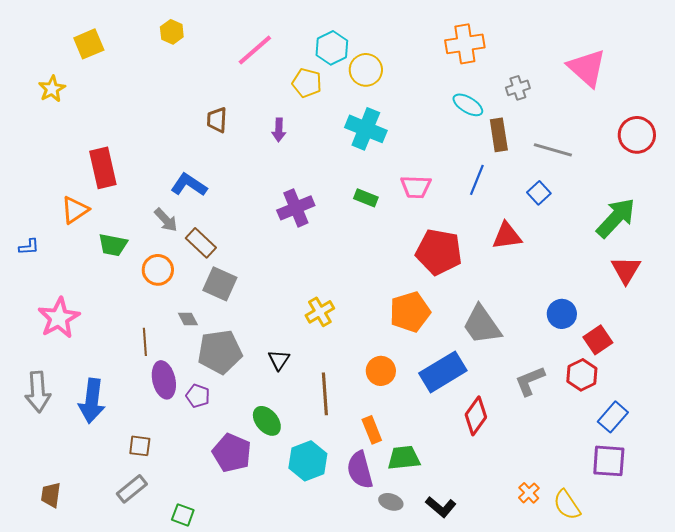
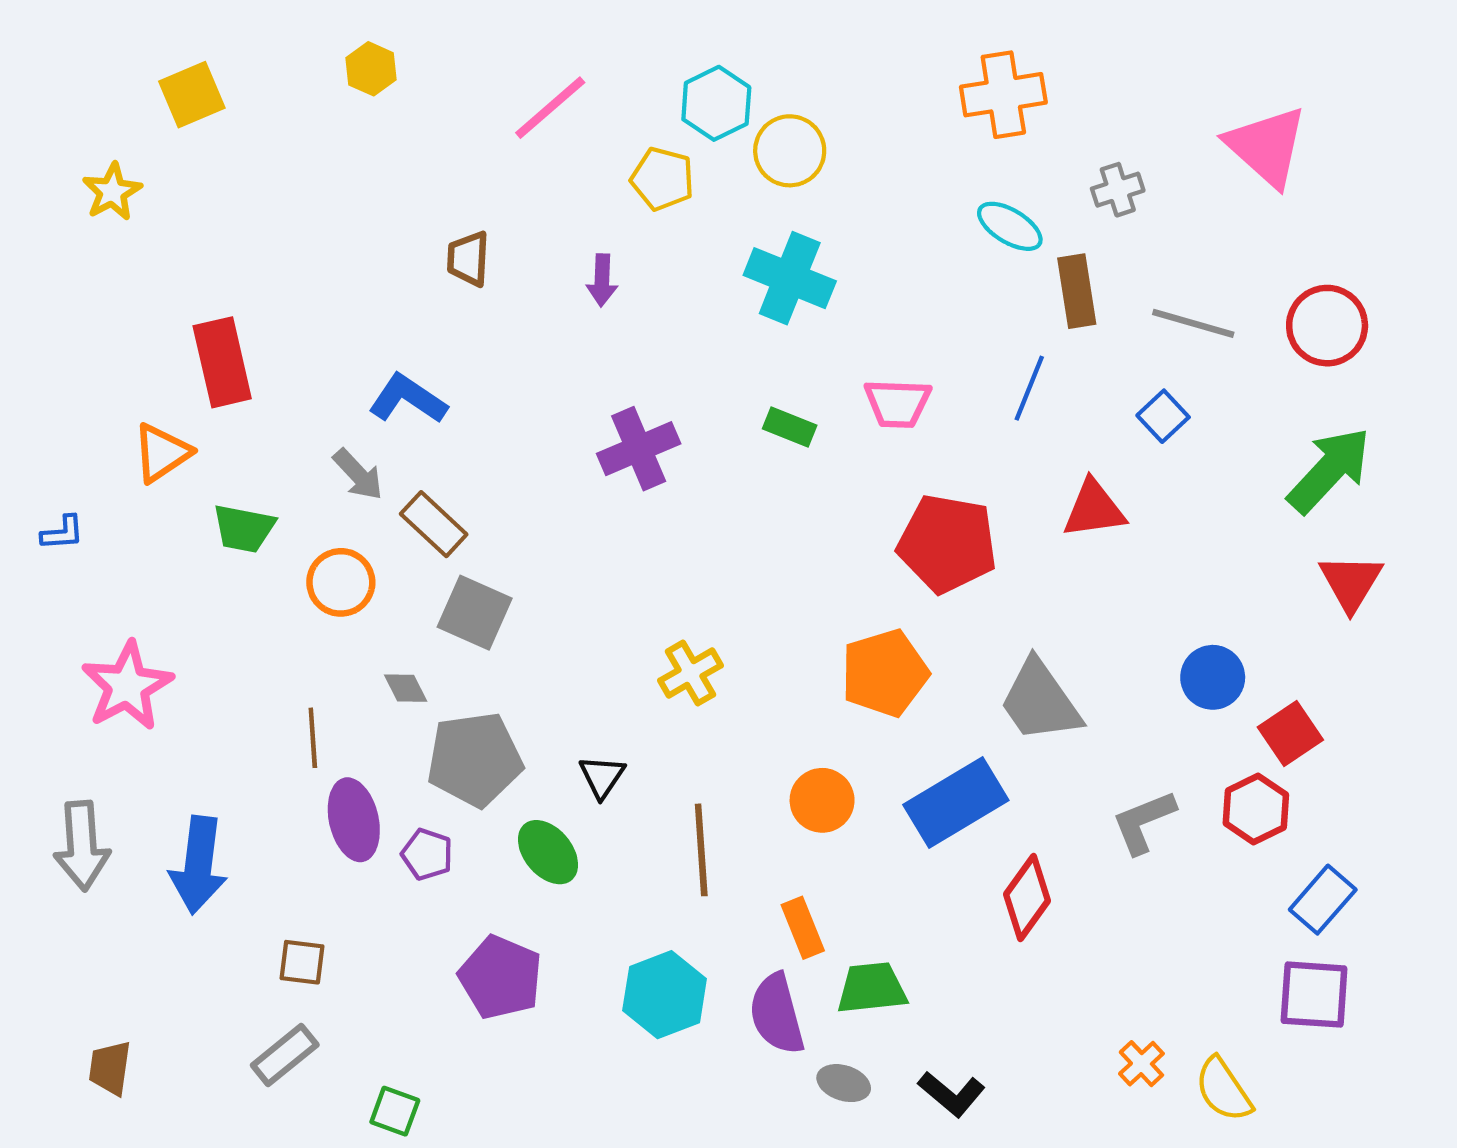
red circle: (637, 135) -> (1327, 326), moved
green ellipse: (267, 421) -> (548, 852), moved

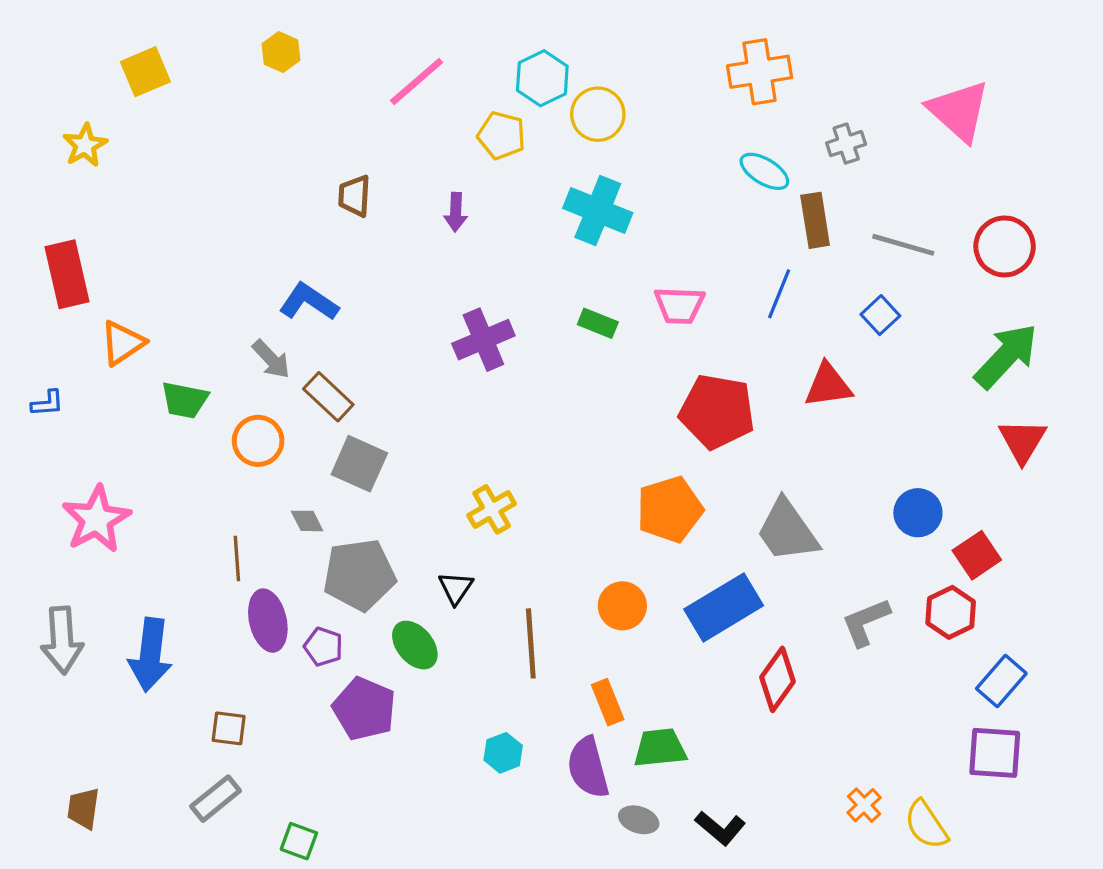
red rectangle: (222, 362) -> (67, 274), moved
yellow cross: (690, 673) -> (492, 509), moved
purple pentagon: (501, 977) -> (364, 709), moved
cyan hexagon: (665, 995) -> (503, 753), size x0.6

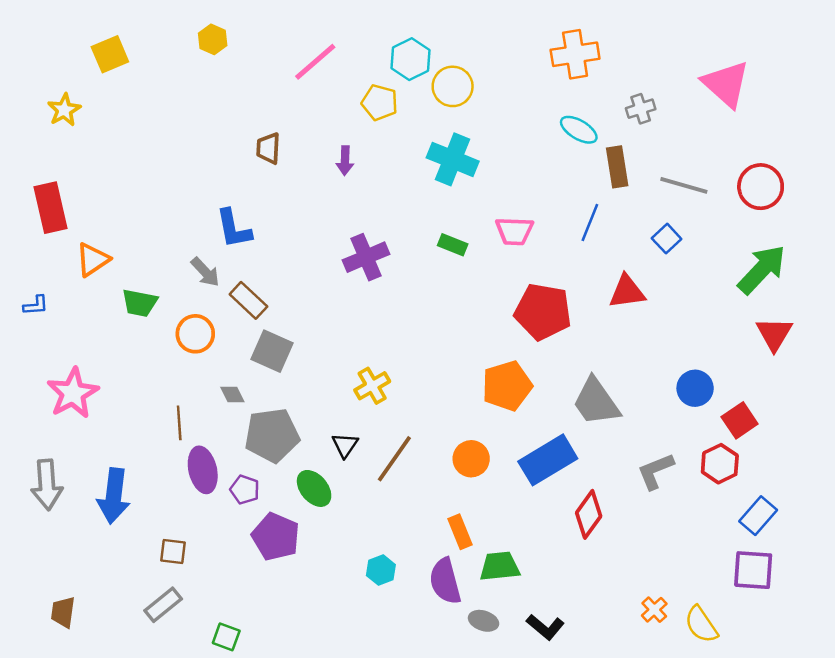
blue L-shape: (309, 302) -> (234, 229), turned -135
brown line: (531, 643) -> (394, 459), moved, turned 39

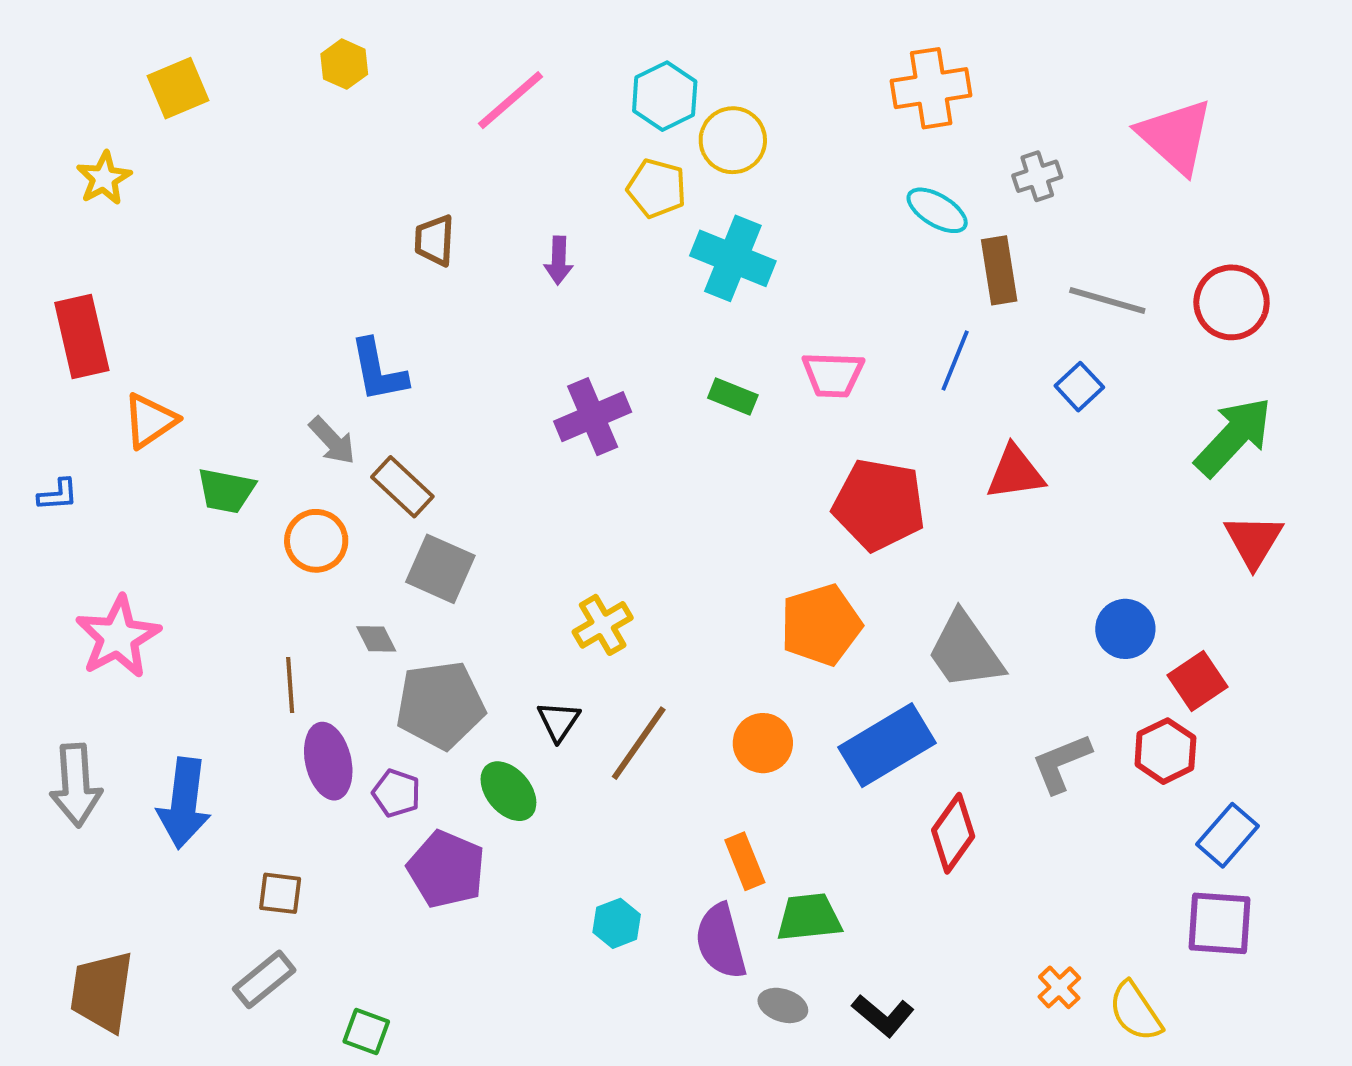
yellow pentagon: (380, 102) -> (657, 188), moved
brown trapezoid: (63, 612) -> (102, 991), size x1.6

